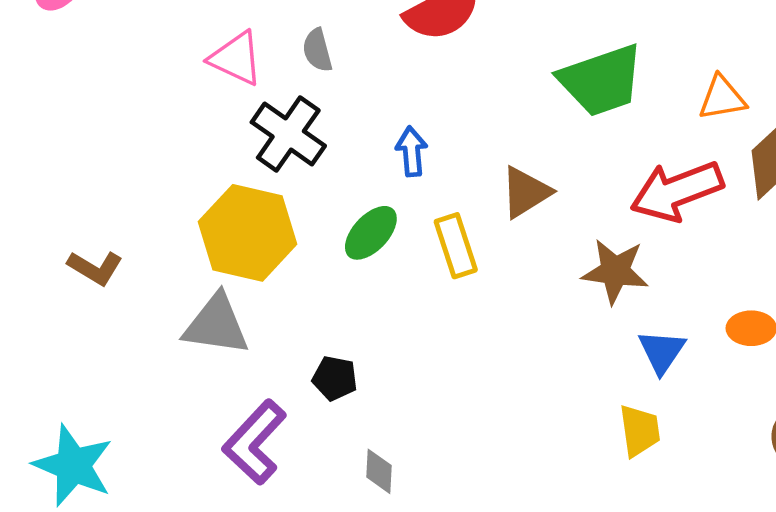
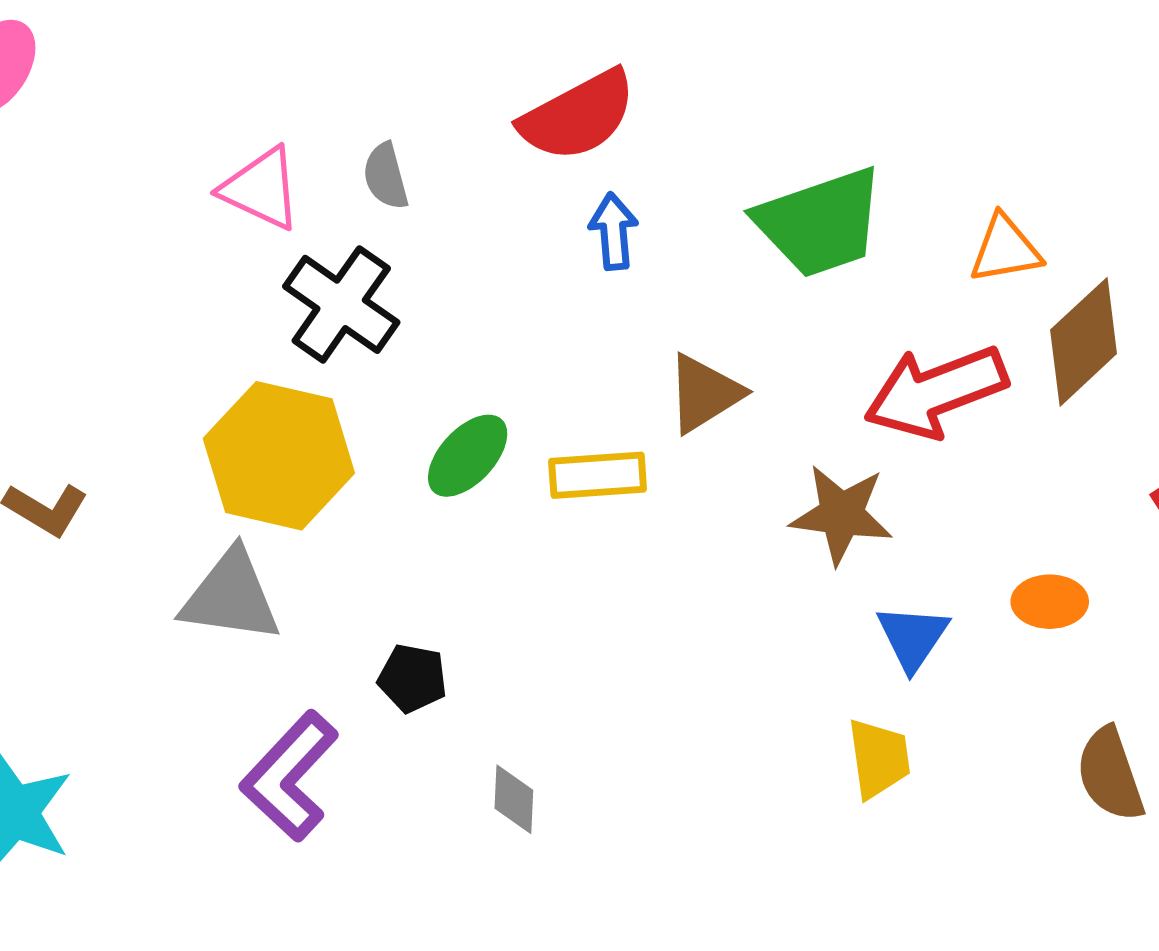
blue arrow: (412, 151) -> (614, 231), moved
yellow rectangle: (456, 246) -> (598, 475), turned -76
gray diamond: (379, 471) -> (514, 799), moved

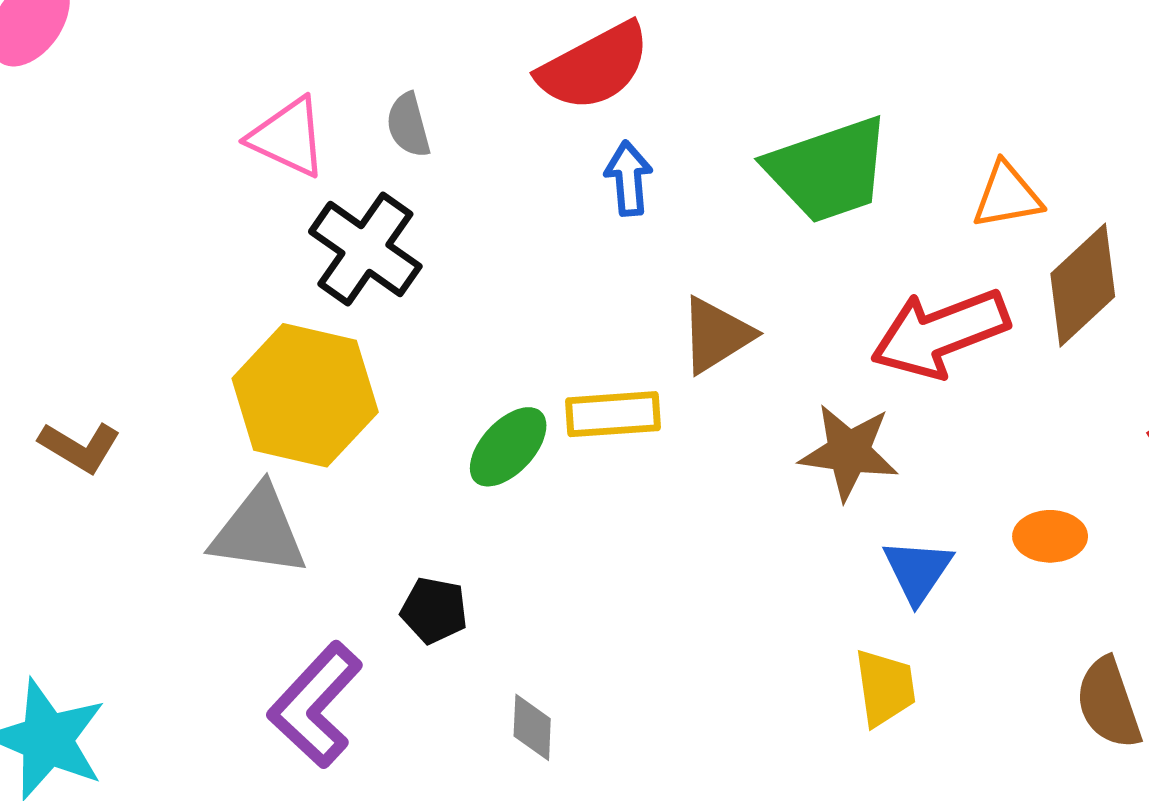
green ellipse: (468, 456) -> (508, 447), moved

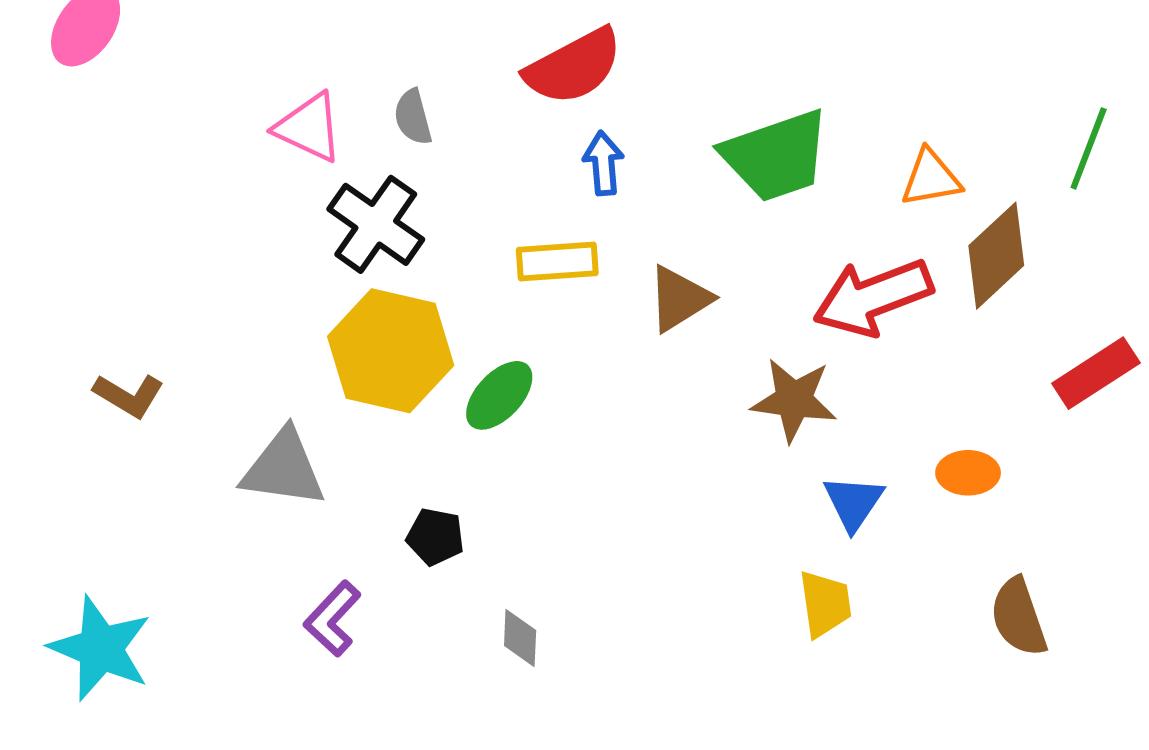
yellow hexagon: (305, 395) -> (391, 351), moved
yellow rectangle: (613, 414) -> (557, 262), moved
purple L-shape: (315, 705) -> (333, 619), size x0.7

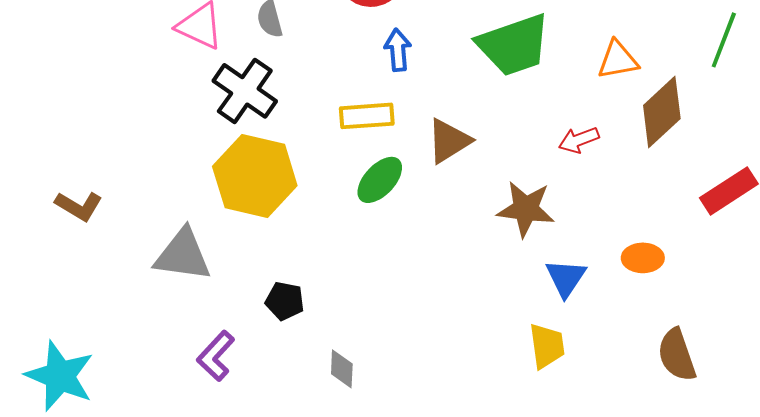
red arrow: (873, 297) -> (579, 140), size x0.5
green ellipse: (499, 395) -> (380, 180), moved

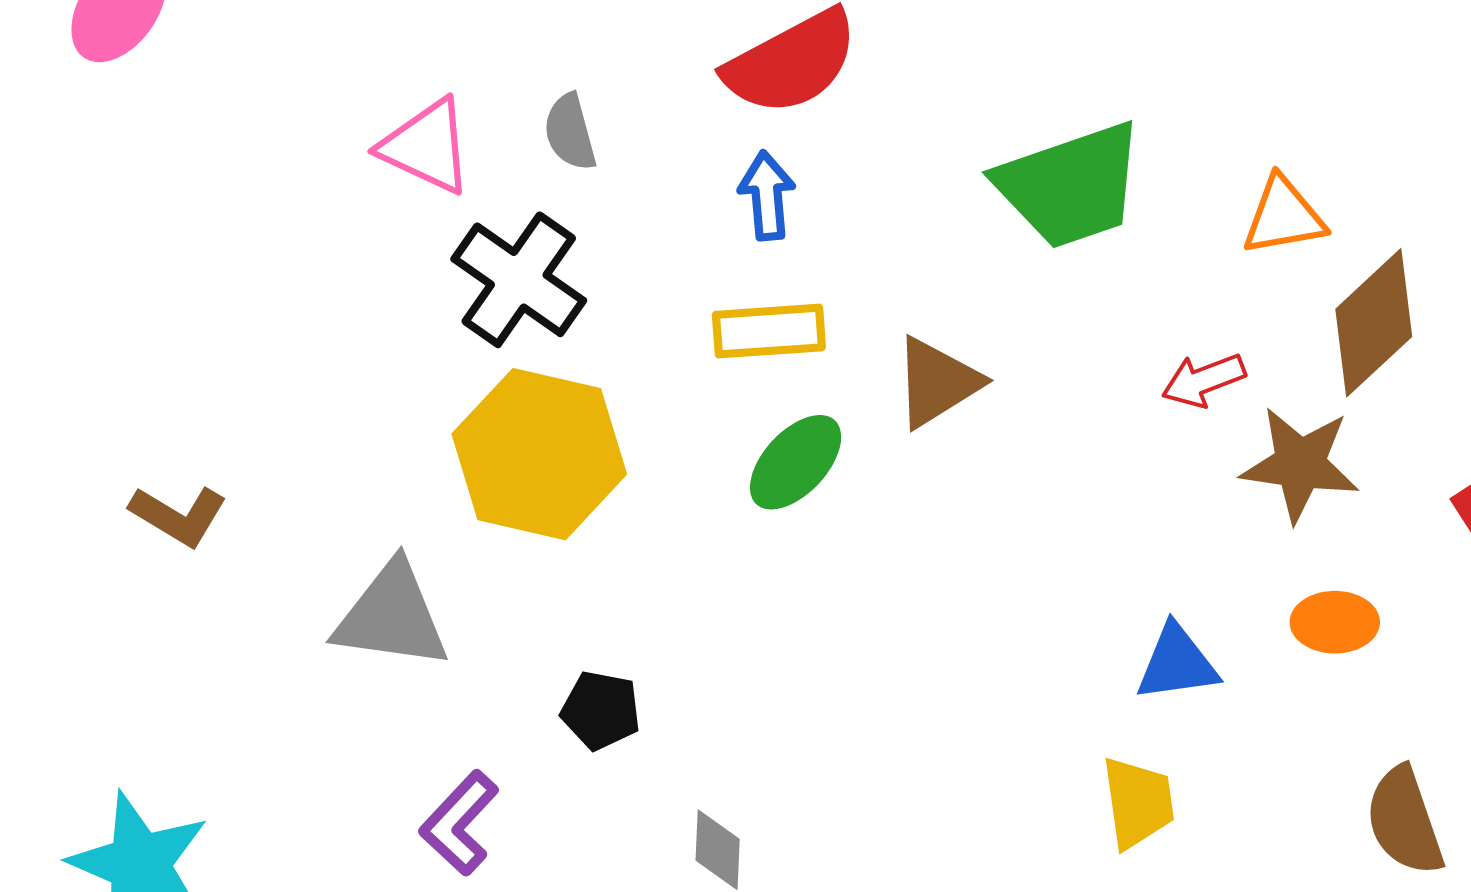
blue arrow: (398, 50) -> (767, 196), moved
brown star: (526, 209) -> (1300, 464), moved
blue triangle: (566, 278) -> (1177, 663), turned 48

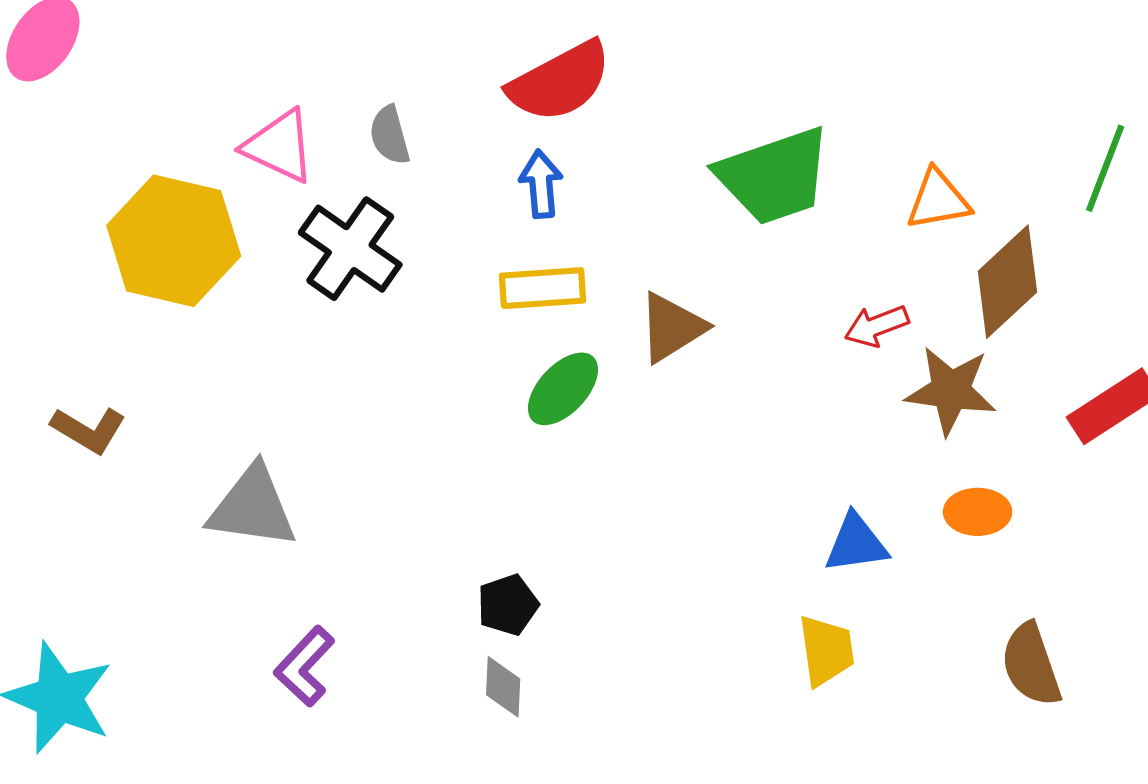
yellow hexagon: (539, 454) -> (174, 241), moved
black pentagon: (601, 710) -> (508, 605), moved, turned -30

